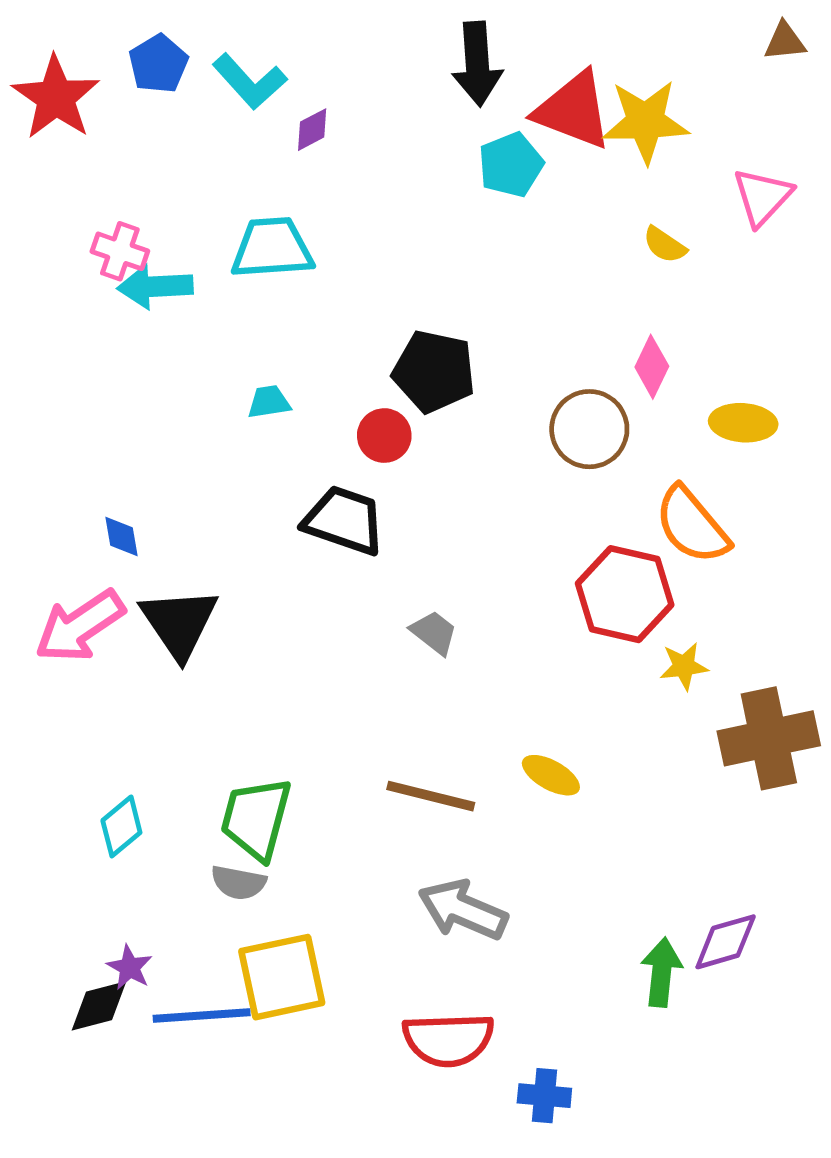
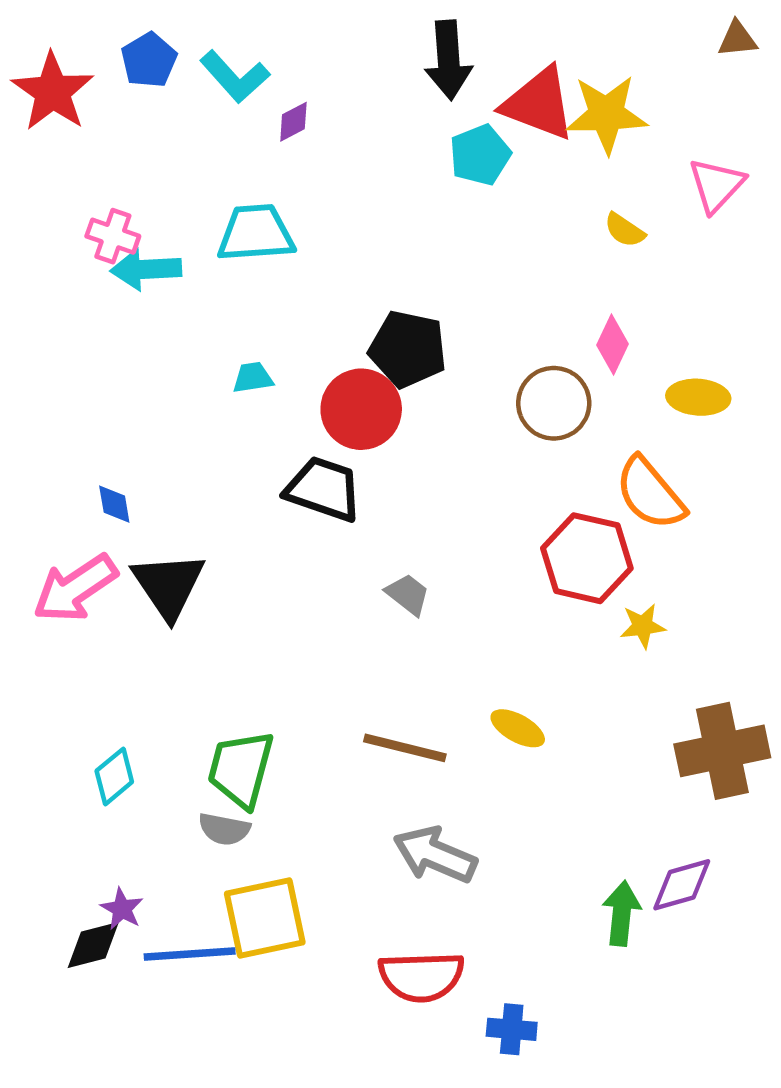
red circle: (384, 436) -> (361, 409), size x1.6
brown cross: (769, 738) -> (722, 751), moved

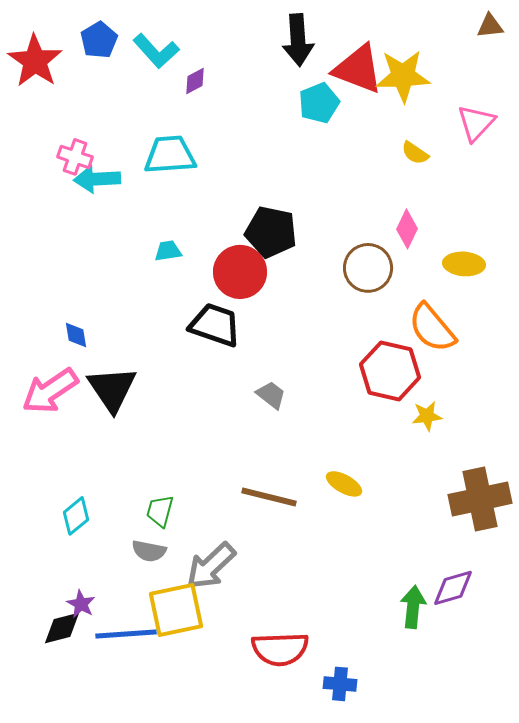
green trapezoid: (241, 769) -> (160, 511), size x0.6
gray arrow: (435, 855) -> (211, 566), moved, turned -66

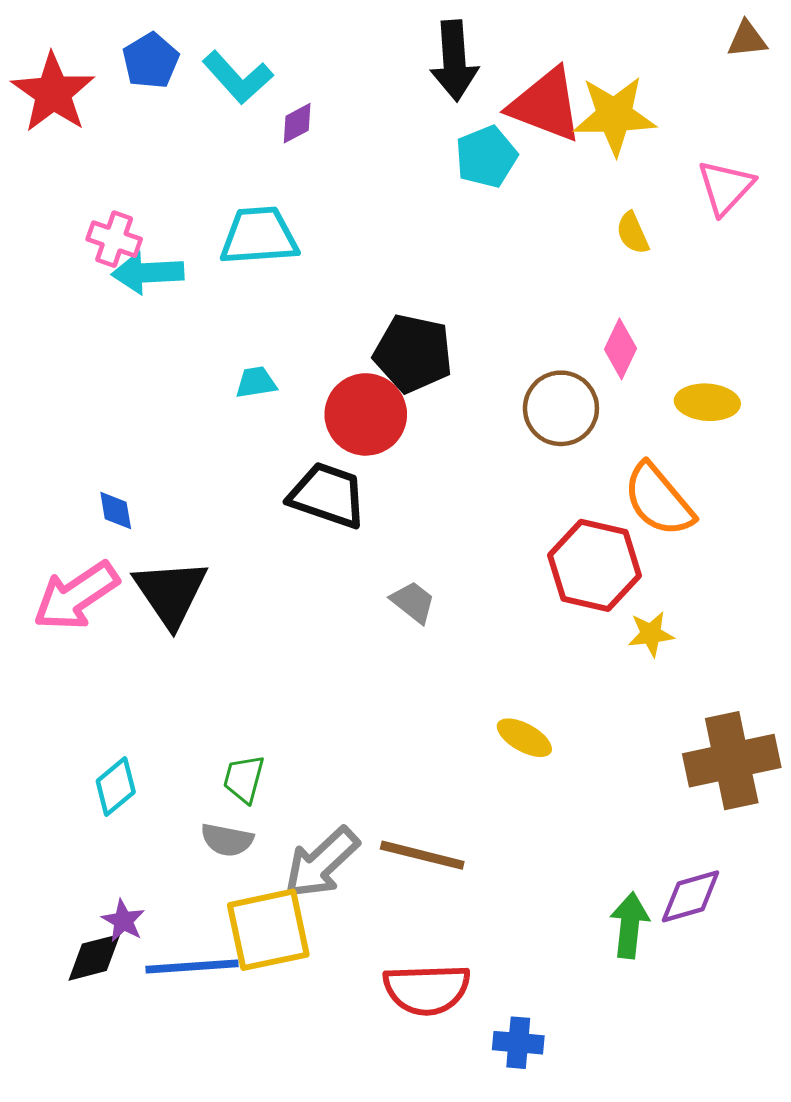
yellow semicircle: (415, 153) -> (633, 233), turned 32
brown line: (269, 497) -> (422, 855), moved

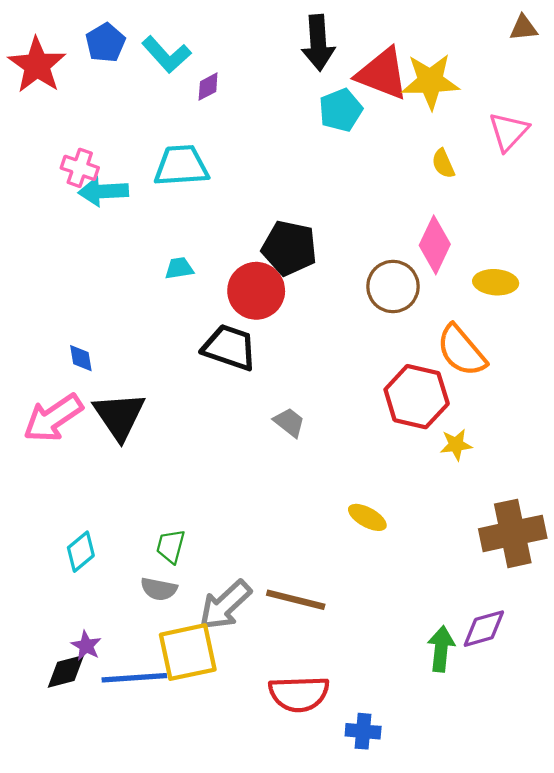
pink diamond: (620, 349) -> (435, 245), size x1.4

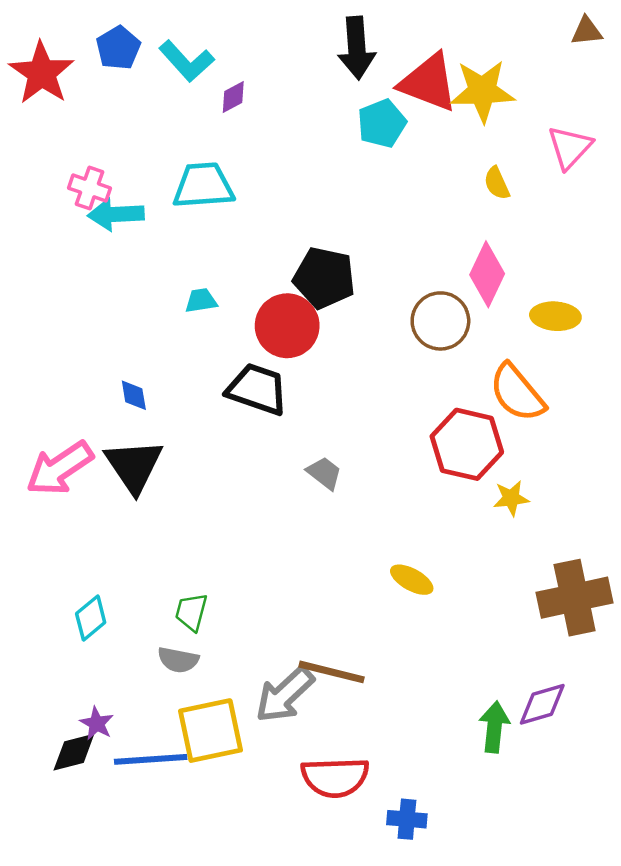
blue diamond: (81, 358) -> (134, 395), moved
gray arrow: (225, 605) -> (285, 695), moved

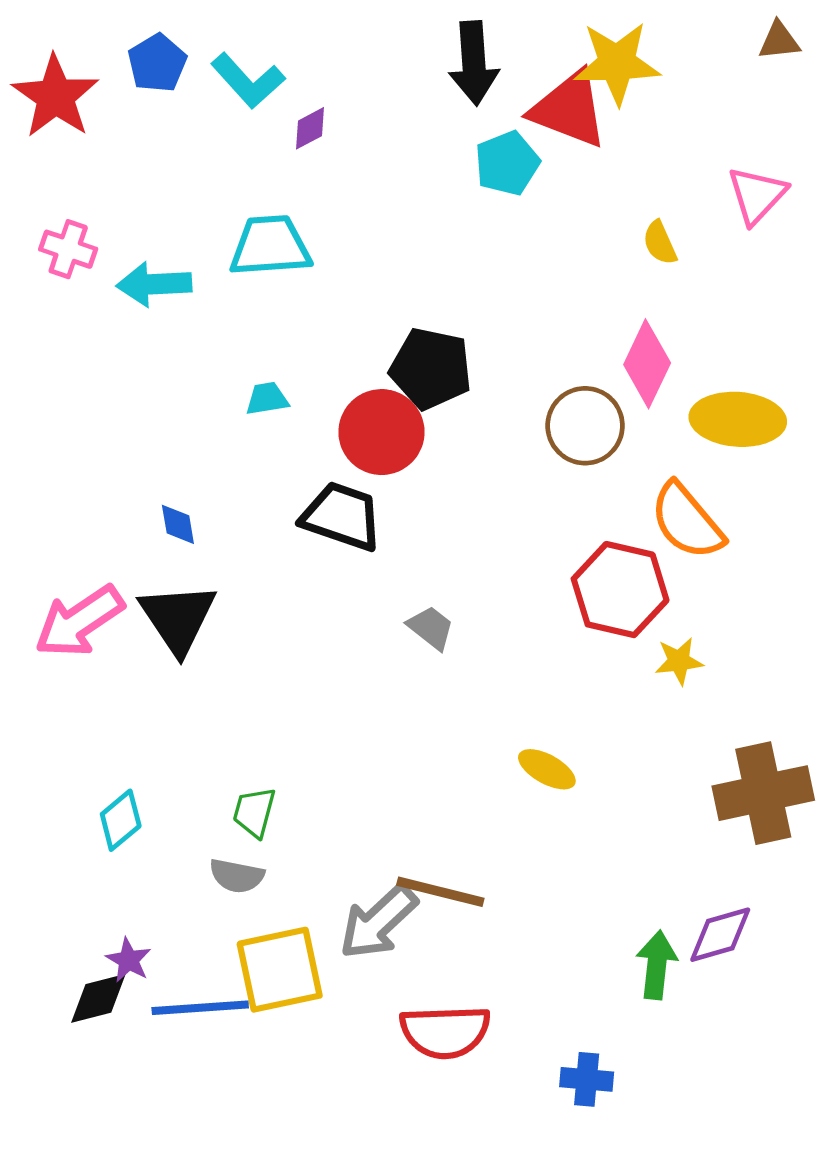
yellow star: (482, 91) -> (617, 63), moved
pink cross: (90, 188) -> (68, 249), moved
yellow ellipse: (555, 316) -> (738, 419), size x1.4
blue cross: (407, 819) -> (587, 1079), moved

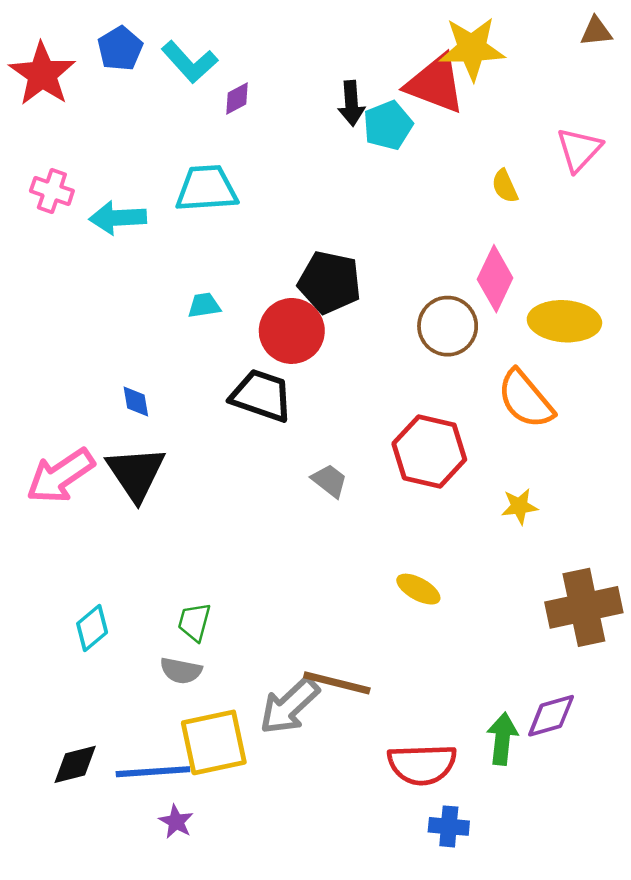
black arrow: (474, 63) -> (351, 103), moved, size x0.7
red hexagon: (620, 590) -> (429, 452), moved
purple star: (129, 960) -> (176, 822), moved
red semicircle: (445, 1032) -> (422, 764), moved

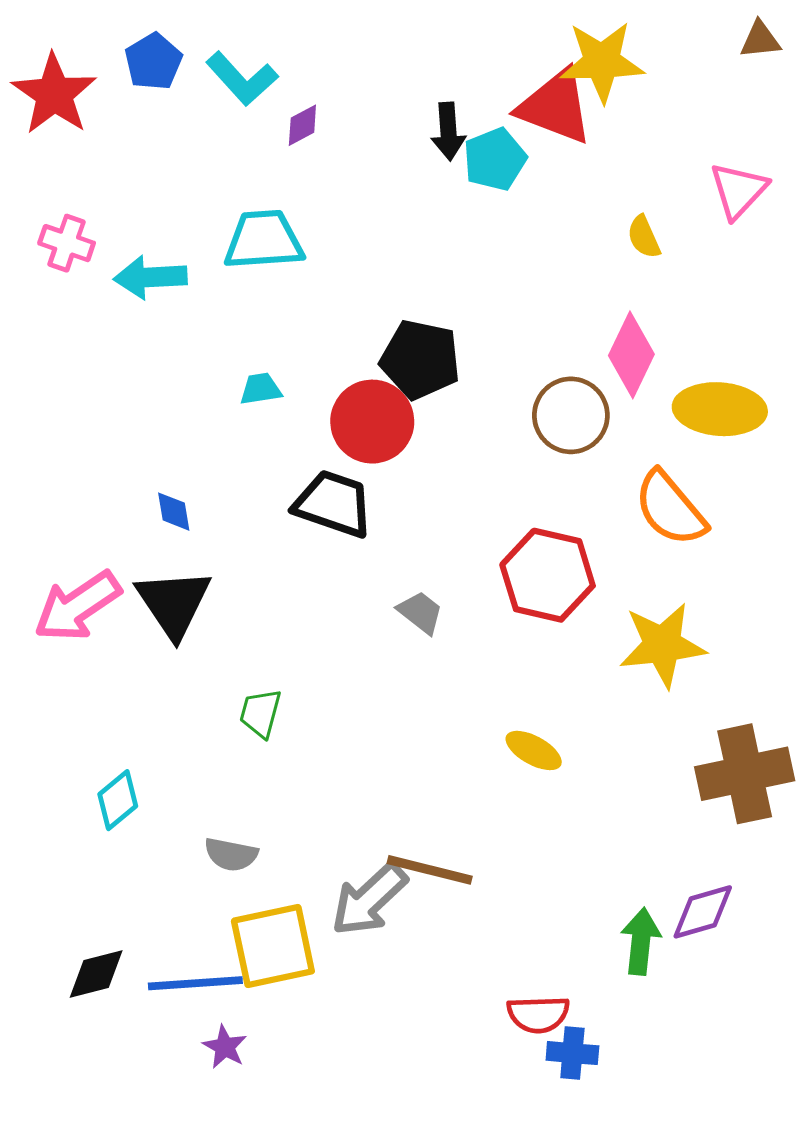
yellow star: (519, 506) -> (662, 645), size x1.8
green trapezoid: (194, 622) -> (261, 713), moved
red semicircle: (422, 764) -> (538, 1014), moved, size x0.7

